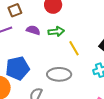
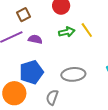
purple semicircle: (33, 30) -> (35, 39), moved
yellow line: (74, 48) -> (87, 30), moved

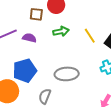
brown square: (24, 15) -> (36, 14), moved, turned 32
yellow line: (87, 30) -> (90, 36), moved

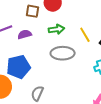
purple semicircle: (29, 38) -> (25, 34), turned -32
gray ellipse: (67, 74) -> (63, 53), moved

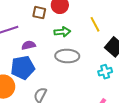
purple semicircle: (25, 34) -> (29, 45), moved
yellow line: (85, 35) -> (95, 24), moved

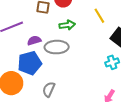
gray ellipse: (67, 56) -> (57, 47), moved

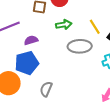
yellow line: (99, 16) -> (95, 27), moved
gray ellipse: (57, 47) -> (80, 46), moved

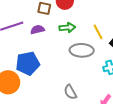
purple semicircle: (31, 40) -> (38, 30), moved
gray semicircle: (46, 89) -> (70, 92), moved, turned -56

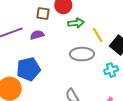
green arrow: (67, 28) -> (76, 23), moved

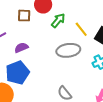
green arrow: (76, 23) -> (58, 20), turned -35
purple semicircle: (37, 35) -> (21, 48), moved

